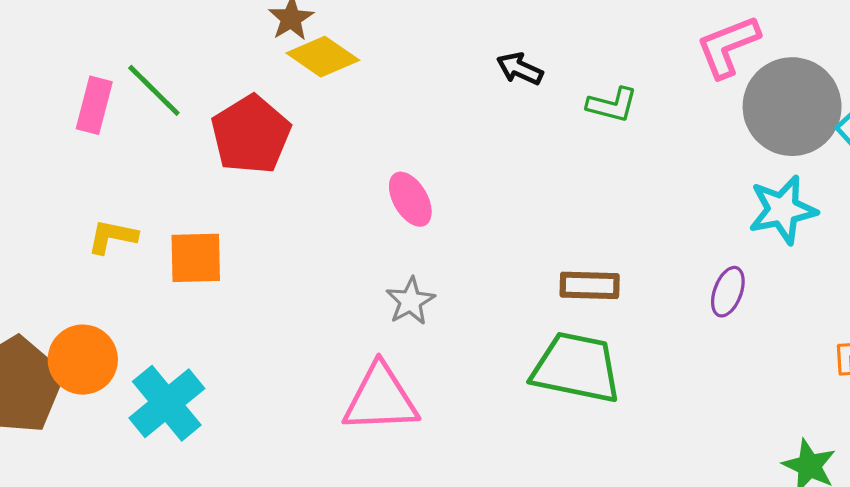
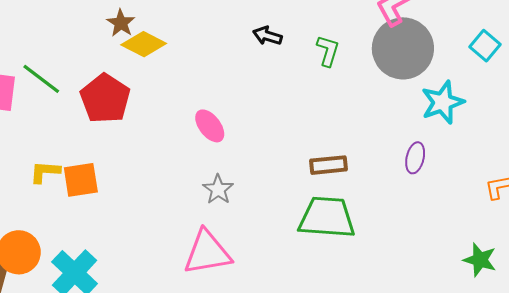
green L-shape: (612, 105) -> (328, 51), turned -80
gray circle: (792, 107) -> (403, 48), moved
yellow L-shape: (112, 237) -> (45, 172), moved

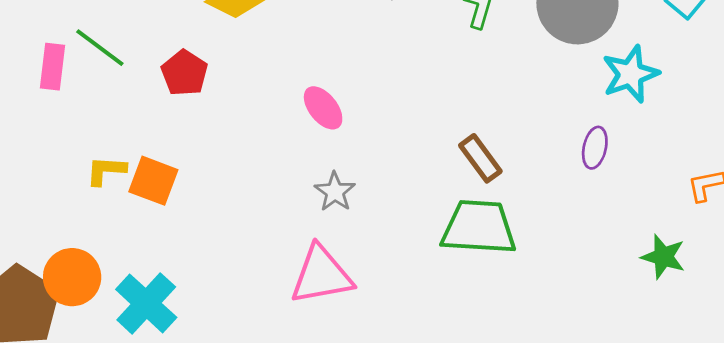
red pentagon: (105, 99) -> (184, 73), size x0.7
brown rectangle: (328, 165) -> (480, 158), turned 60
orange square: (81, 180) -> (153, 181), turned 30
green star: (480, 260) -> (663, 257), moved

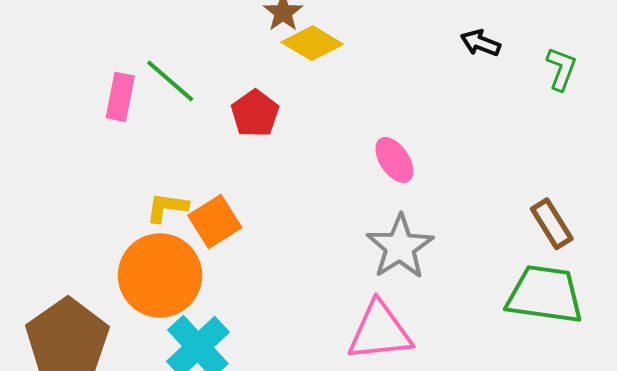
orange square: (153, 181) -> (215, 222), turned 33
gray star: (335, 192) -> (400, 247), size x1.6
orange circle: (72, 277) -> (160, 275), moved, size x1.4

